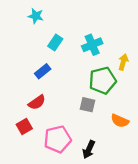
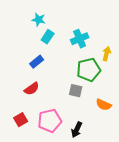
cyan star: (36, 16) -> (39, 20), moved
red square: (24, 127) -> (21, 120), moved

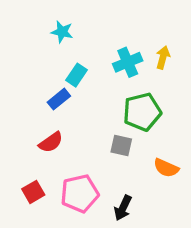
cyan rectangle: (48, 37) -> (76, 75), moved
yellow arrow: (107, 54) -> (163, 57), moved

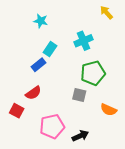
yellow arrow: (163, 57) -> (106, 13), moved, turned -56
red square: (33, 192) -> (17, 111), moved, turned -32
black arrow: (123, 208) -> (80, 136), turned -140

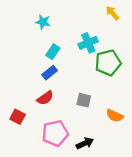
blue rectangle: (39, 65) -> (50, 73), moved
green pentagon: (93, 73) -> (108, 63), moved
red semicircle: (33, 93) -> (45, 98), moved

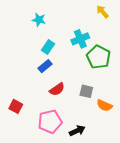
green pentagon: (108, 63) -> (98, 57), turned -30
red semicircle: (45, 98) -> (57, 89), moved
gray square: (84, 100) -> (86, 91), moved

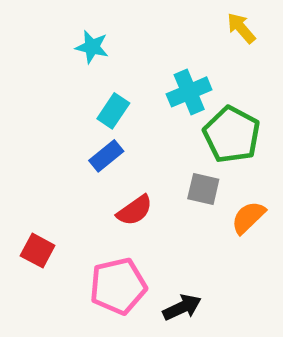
gray square: (86, 91) -> (203, 189), moved
orange semicircle: (104, 105) -> (248, 217), moved, turned 112

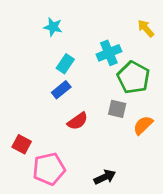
yellow arrow: (241, 28) -> (146, 28), moved
pink pentagon: (118, 286) -> (49, 169), moved

